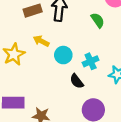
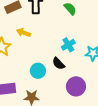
cyan circle: (63, 55) -> (38, 71), moved

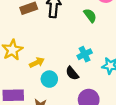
yellow arrow: (23, 33) -> (37, 62), moved, turned 128

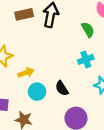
cyan cross: (85, 54) -> (86, 59), moved

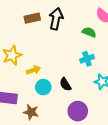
green semicircle: (88, 30) -> (89, 32), turned -40

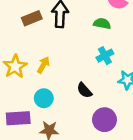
yellow arrow: (34, 70) -> (43, 65), moved, turned -32
cyan circle: (43, 87) -> (44, 98), moved

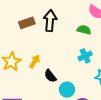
black semicircle: (84, 90) -> (50, 76), moved
cyan circle: (44, 98) -> (67, 90), moved

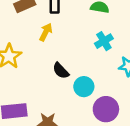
yellow arrow: (35, 61) -> (46, 32), moved

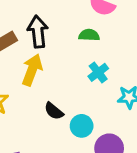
yellow arrow: (46, 32) -> (32, 70), size x1.5

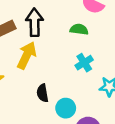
black semicircle: (54, 111) -> (43, 93), turned 36

